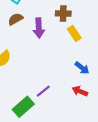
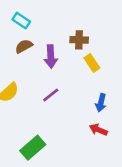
blue arrow: (82, 68) -> (101, 103), turned 64
purple line: (43, 91) -> (51, 95), moved

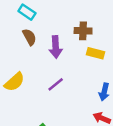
brown semicircle: (24, 46) -> (29, 37), turned 91
yellow rectangle: (92, 63) -> (95, 53), turned -42

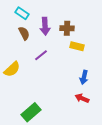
purple arrow: (56, 47) -> (45, 26), moved
purple line: (56, 84) -> (41, 55), moved

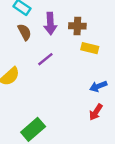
blue arrow: (84, 77) -> (98, 86), turned 56
red arrow: (82, 98) -> (96, 112), turned -80

